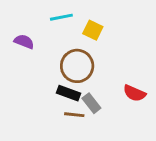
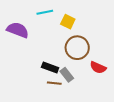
purple semicircle: (24, 42) -> (18, 30), size x1.5
brown circle: (77, 66) -> (77, 48), moved

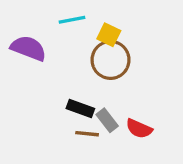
brown circle: (77, 48) -> (111, 60), moved
red semicircle: (98, 68) -> (139, 129), moved

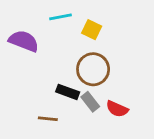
brown circle: (111, 60) -> (93, 69), moved
brown line: (87, 134) -> (48, 119), moved

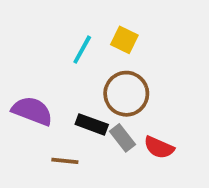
cyan line: (61, 17) -> (82, 50), moved, turned -50
purple semicircle: (24, 41) -> (32, 111), moved

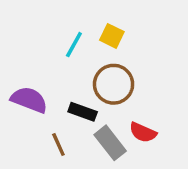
gray rectangle: (122, 138) -> (110, 143), moved, size x1.4
brown line: (65, 161) -> (58, 145), turned 60

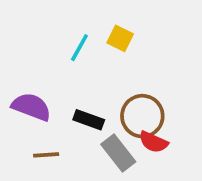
brown circle: (114, 84) -> (142, 116), moved
brown line: (58, 145) -> (46, 155), moved, turned -70

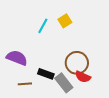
yellow square: (120, 38) -> (65, 21), turned 32
black rectangle: (89, 120) -> (46, 74), moved

